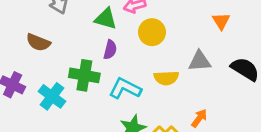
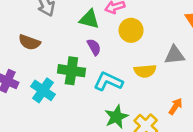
purple semicircle: (110, 50) -> (94, 47), turned -42

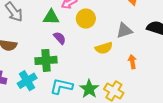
cyan L-shape: (108, 81) -> (61, 86), moved
cyan cross: (43, 90) -> (27, 81), turned 36
orange arrow: (176, 106) -> (132, 62), moved, turned -32

